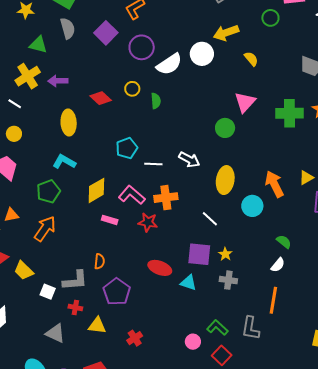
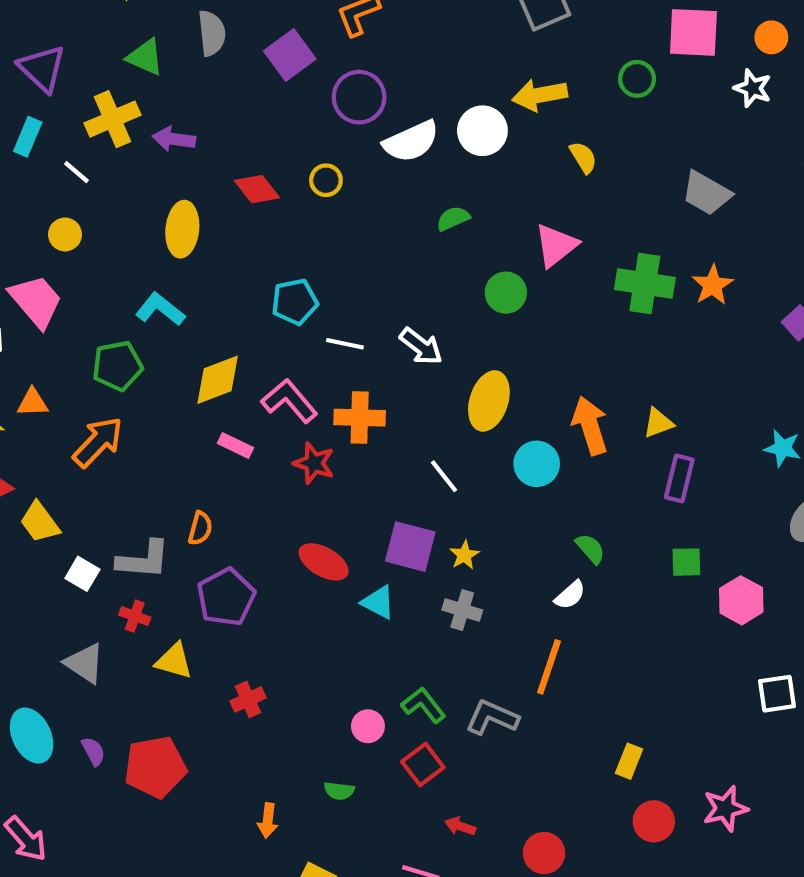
green semicircle: (156, 101) -> (453, 219), moved, turned -119
gray L-shape: (250, 328) -> (492, 717), turned 95

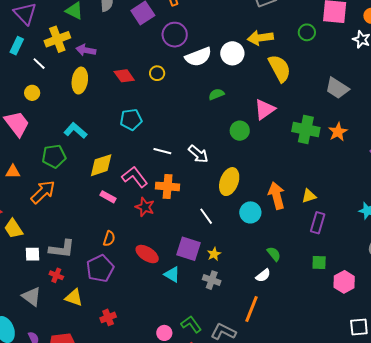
yellow semicircle: (583, 157) -> (280, 68), size x1.8
yellow ellipse: (182, 229) -> (80, 81), moved
cyan pentagon: (295, 302) -> (131, 120), moved
orange semicircle: (200, 528) -> (109, 239), moved
white square: (82, 574) -> (33, 254), turned -35

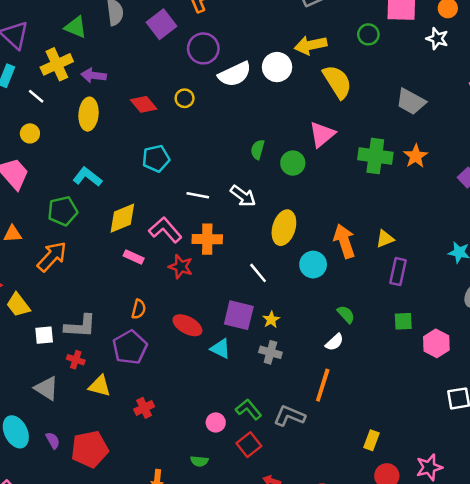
green semicircle: (216, 94) -> (258, 150), moved, turned -49

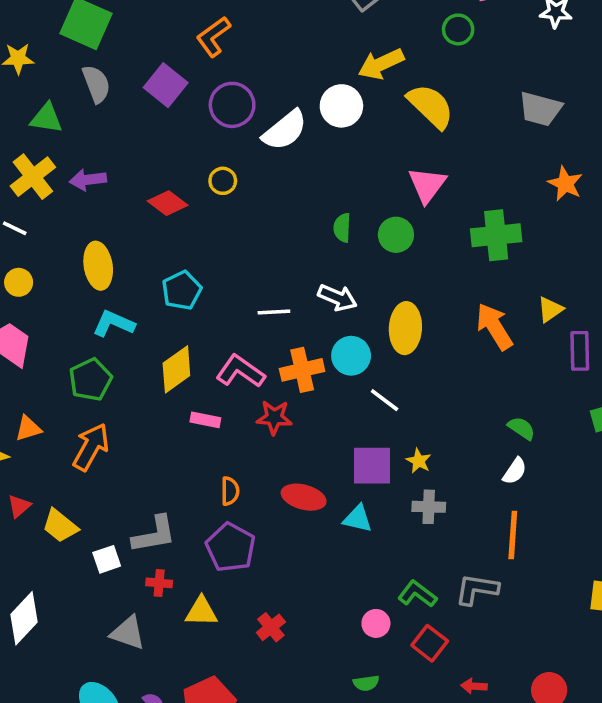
yellow ellipse: (89, 114) -> (98, 266), moved
green cross: (375, 156) -> (496, 235), moved
cyan pentagon: (156, 158) -> (182, 290), moved
cyan circle: (313, 265) -> (351, 356), moved

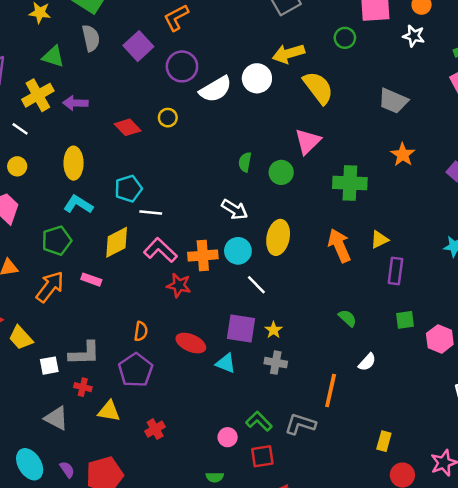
white line: (274, 312) -> (151, 213), moved
pink rectangle: (205, 420) -> (91, 280), moved
white semicircle: (515, 471) -> (367, 362), moved
red square: (430, 643) -> (262, 456), turned 35

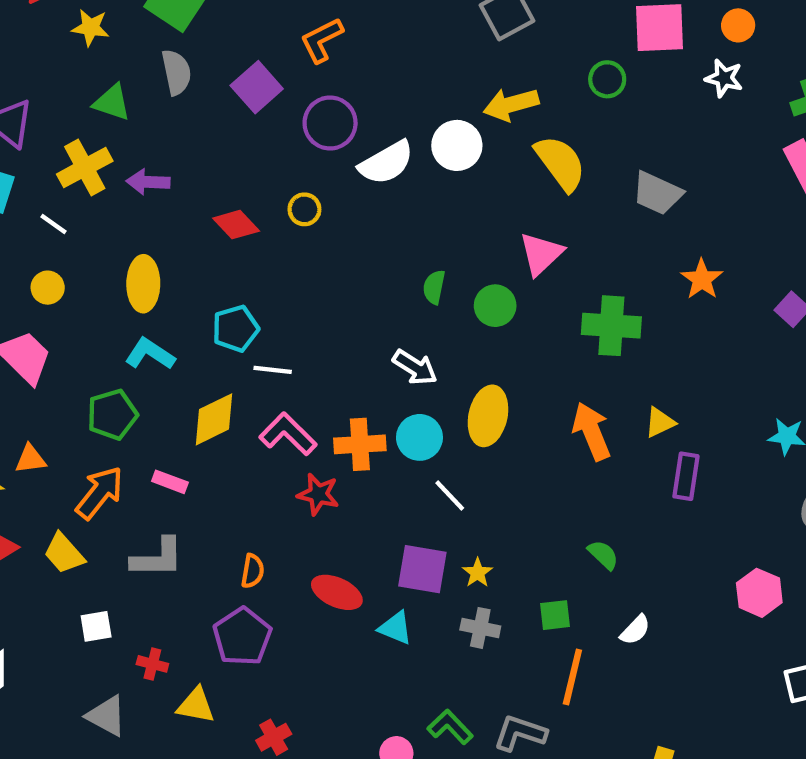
gray trapezoid: (393, 101) -> (657, 193), moved
green square: (405, 320) -> (555, 615), moved
yellow trapezoid: (21, 338) -> (64, 553), moved
gray L-shape: (84, 353) -> (157, 558), moved

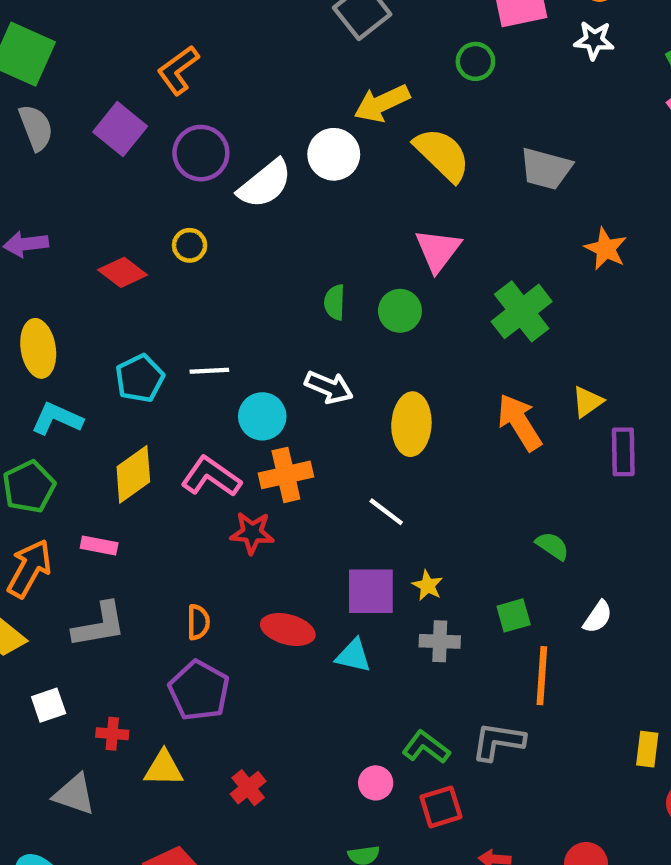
green cross: (611, 326) -> (522, 311), turned -32
white line: (273, 370) -> (209, 371), moved
cyan circle: (419, 437) -> (262, 416), moved

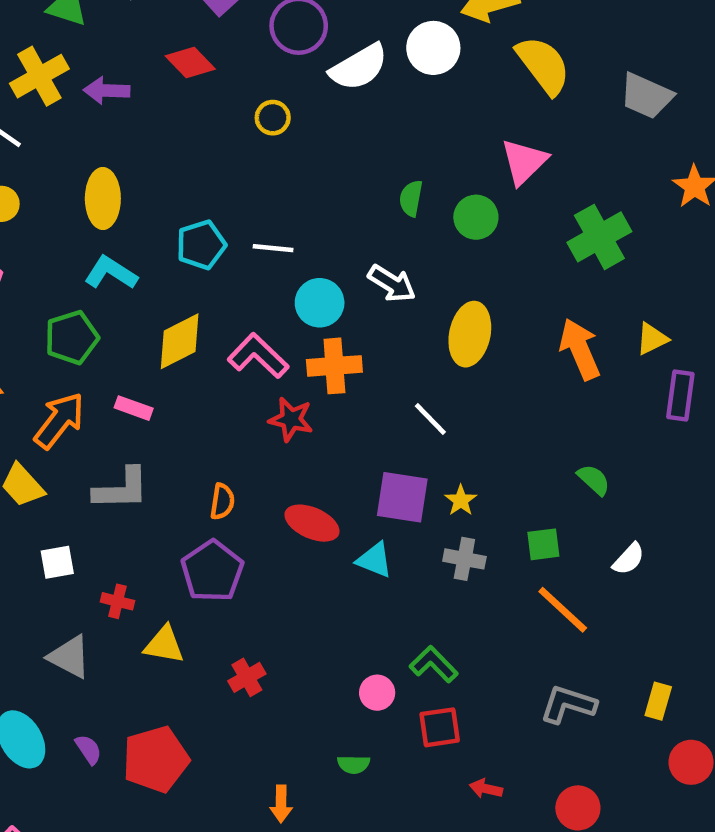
red diamond: (123, 272) -> (190, 63), moved
orange line: (542, 676) -> (563, 610), turned -60
gray L-shape: (498, 741) -> (568, 704), moved

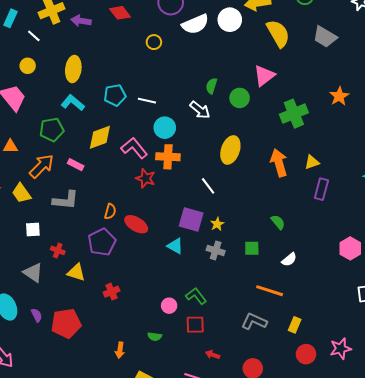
gray trapezoid: (646, 96) -> (325, 37), moved
white arrow: (392, 284) -> (200, 110), moved
red ellipse: (312, 523) -> (136, 224), moved
orange line: (563, 610) -> (270, 291), moved, turned -32

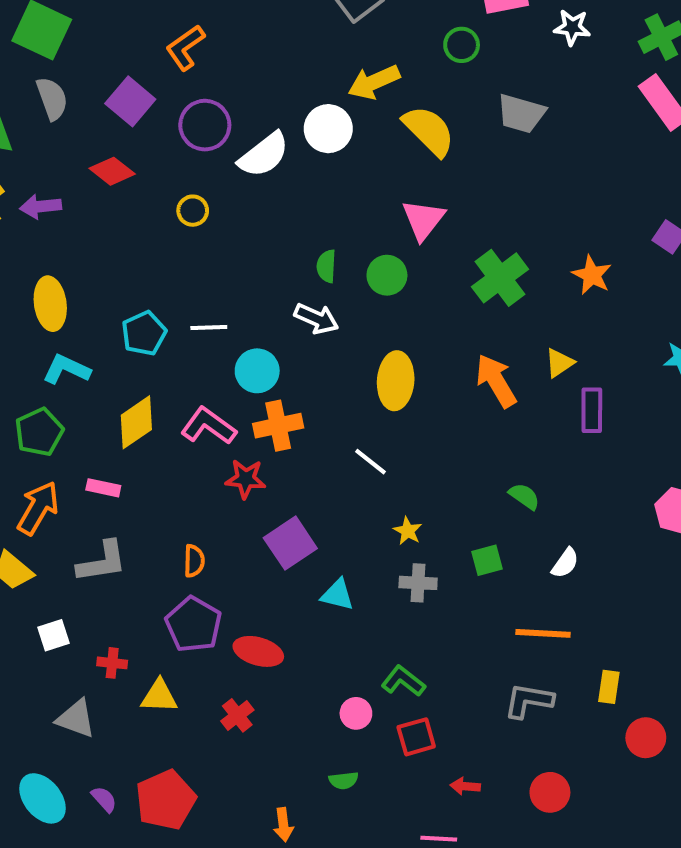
orange star: (339, 96) -> (592, 275), moved
purple square: (191, 219) -> (290, 543), moved, turned -35
red ellipse: (136, 224) -> (258, 651), moved

